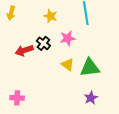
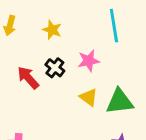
yellow star: (50, 16) -> (52, 30), moved
red arrow: (24, 50) -> (28, 78), turned 66

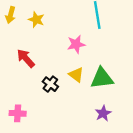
yellow star: (52, 30) -> (36, 20), moved
black cross: (55, 68) -> (50, 84), moved

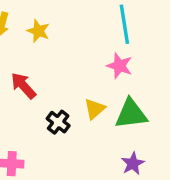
pink star: (76, 44) -> (119, 66), moved, turned 30
yellow triangle: (76, 75) -> (95, 109), turned 42

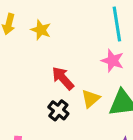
red arrow: (23, 86) -> (63, 78), moved

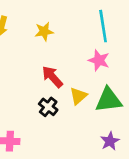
yellow star: (41, 30) -> (44, 32), moved, turned -30

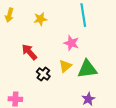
pink star: (99, 60) -> (71, 43), moved
red arrow: (52, 77) -> (29, 52), moved

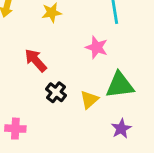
yellow triangle: (65, 66) -> (89, 100), moved

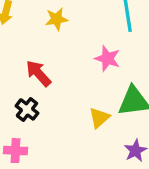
black cross: (56, 92) -> (27, 109), moved

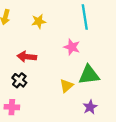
red arrow: (38, 73) -> (27, 57), turned -42

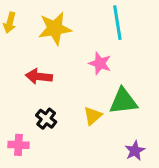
yellow star: (39, 21) -> (55, 28), size x1.6
black cross: (19, 80) -> (46, 119), moved
purple star: (90, 107) -> (135, 151), moved

